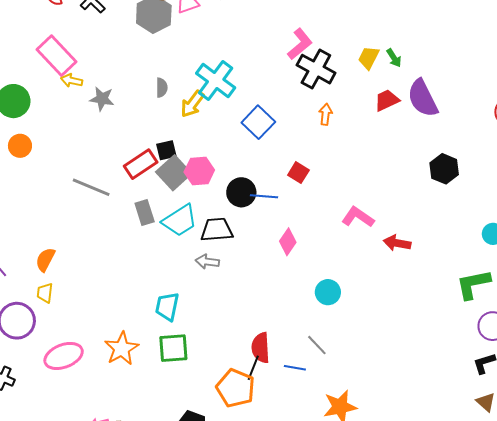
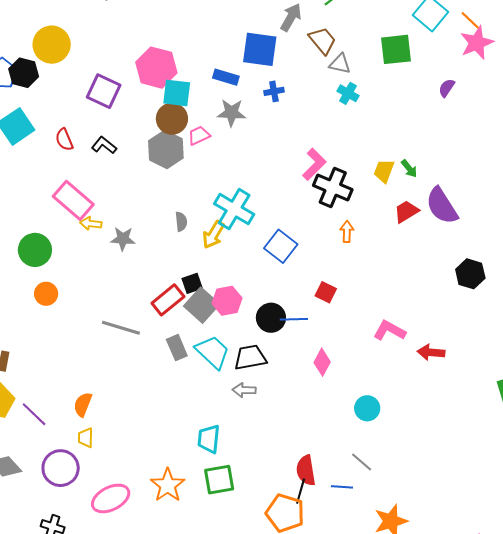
cyan trapezoid: (180, 220) -> (213, 352), turned -99

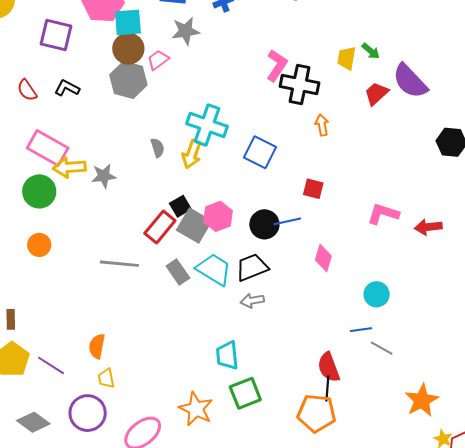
yellow arrow: (91, 224) -> (69, 167), size x1.5
green circle: (35, 250) -> (39, 191), moved
blue line: (342, 487) -> (361, 330), moved

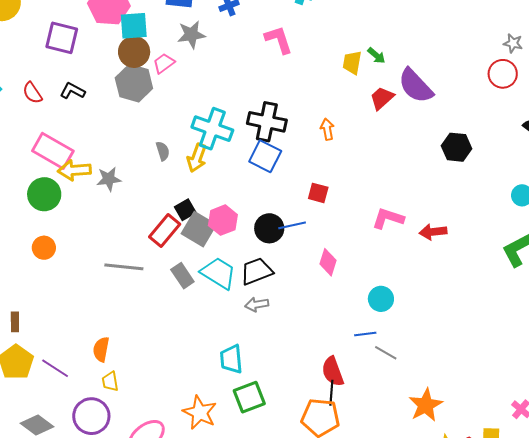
pink L-shape: (277, 65) -> (279, 40), moved, turned -52
black cross: (300, 85) -> (267, 122), moved

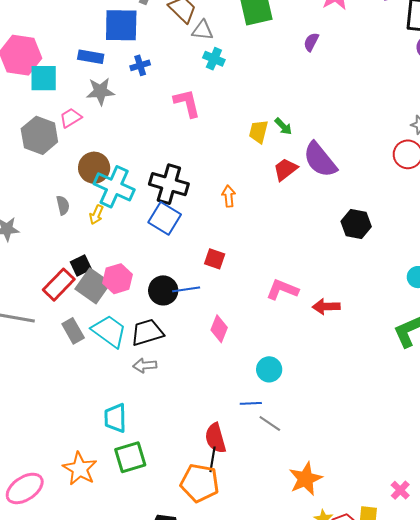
brown circle: (134, 52) -> (94, 168), moved
yellow arrow: (197, 158) -> (96, 215), size x0.7

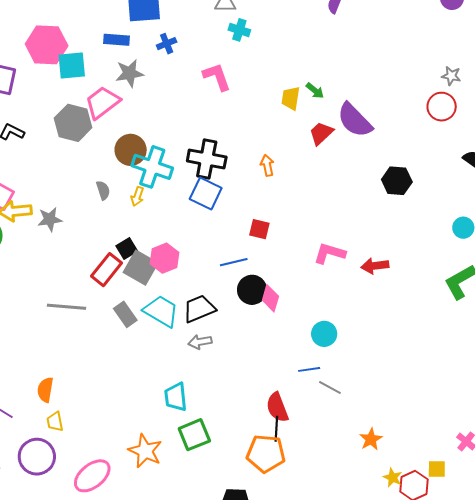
pink trapezoid: (71, 118) -> (102, 102), size x1.6
black circle: (163, 290) -> (252, 290), moved
orange star: (306, 479) -> (371, 439), size x0.7

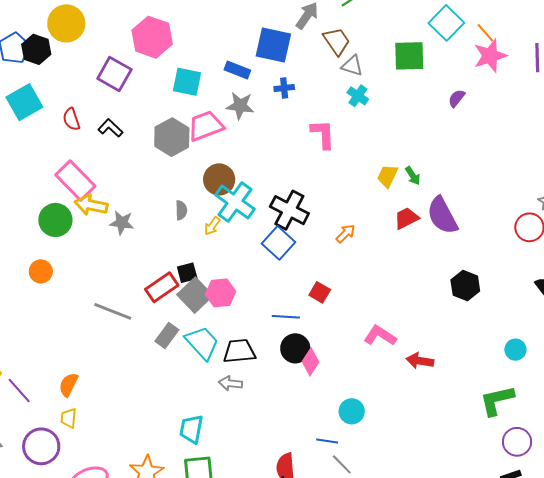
pink hexagon: (47, 45) -> (152, 37), moved
orange arrow: (267, 165) -> (346, 234), turned 40
gray rectangle: (125, 314) -> (167, 335), turned 55

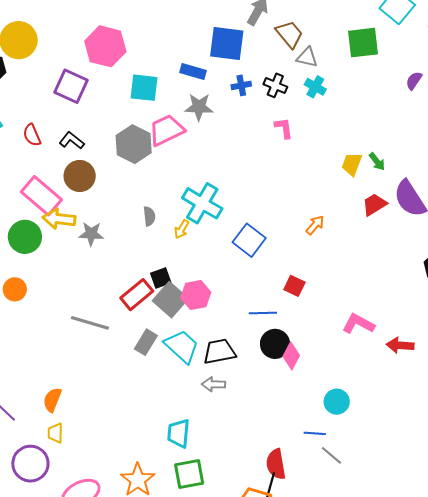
pink L-shape: (323, 134) -> (284, 128), size x0.7
brown circle: (219, 179) -> (80, 176), moved
black cross: (289, 210) -> (275, 85), moved, size x0.6

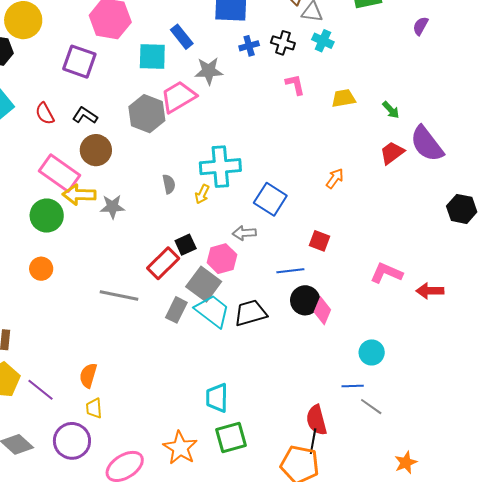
blue rectangle: (193, 72) -> (182, 37), moved, turned 40
yellow trapezoid: (352, 164) -> (344, 98), moved, turned 65
cyan cross: (202, 203) -> (220, 167), turned -30
gray square: (170, 300) -> (204, 284), moved
gray arrow: (213, 384) -> (244, 233), moved

